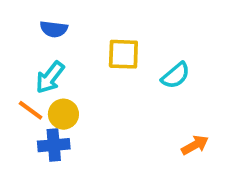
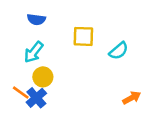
orange line: (31, 110) -> (21, 93), moved
blue cross: (54, 145) -> (36, 98), turned -36

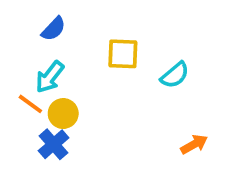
blue semicircle: (36, 19) -> (54, 29), turned -54
orange line: (21, 93) -> (30, 104), moved

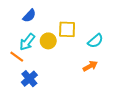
yellow circle: (63, 114) -> (48, 41), moved
orange arrow: (194, 144) -> (90, 66), moved

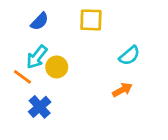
yellow square: (67, 29) -> (91, 20), moved
yellow circle: (48, 41) -> (57, 67), moved

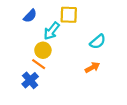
cyan arrow: (37, 57) -> (52, 31), moved
orange line: (22, 77) -> (39, 64), moved

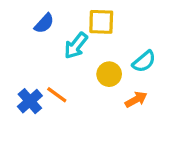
yellow circle: (43, 50) -> (109, 74), moved
blue cross: (30, 80) -> (30, 101), moved

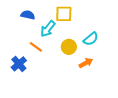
blue semicircle: (44, 23) -> (28, 15), turned -120
orange line: (57, 95) -> (36, 47), moved

